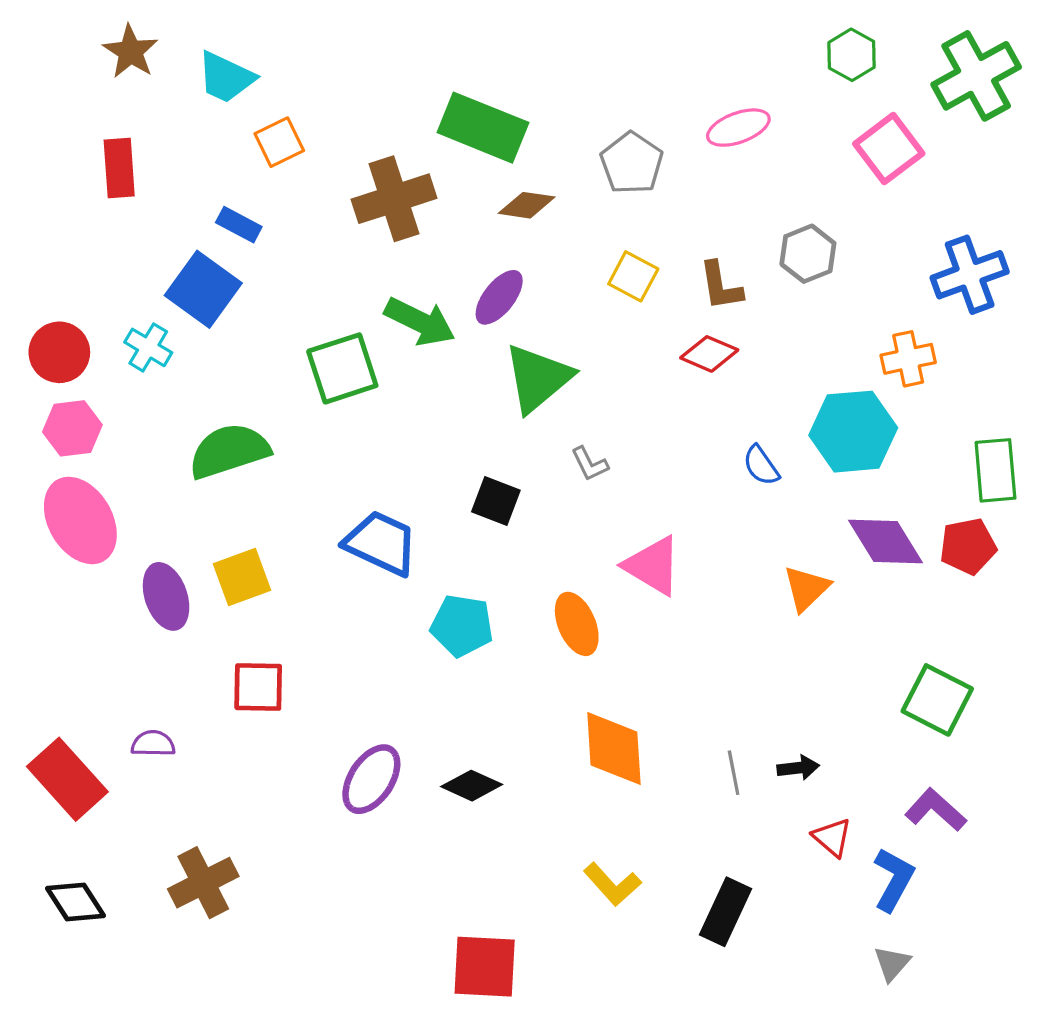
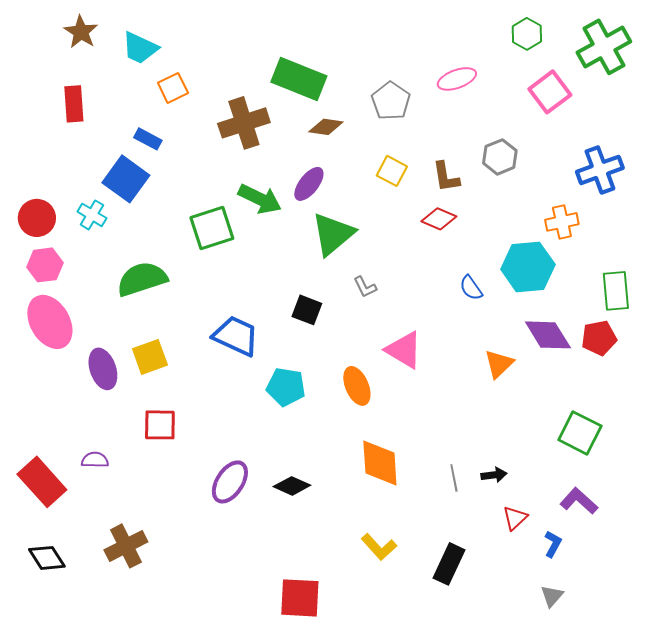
red triangle: (832, 837) -> (515, 518), turned 36
blue L-shape: (894, 879) -> (553, 544), size x0.7

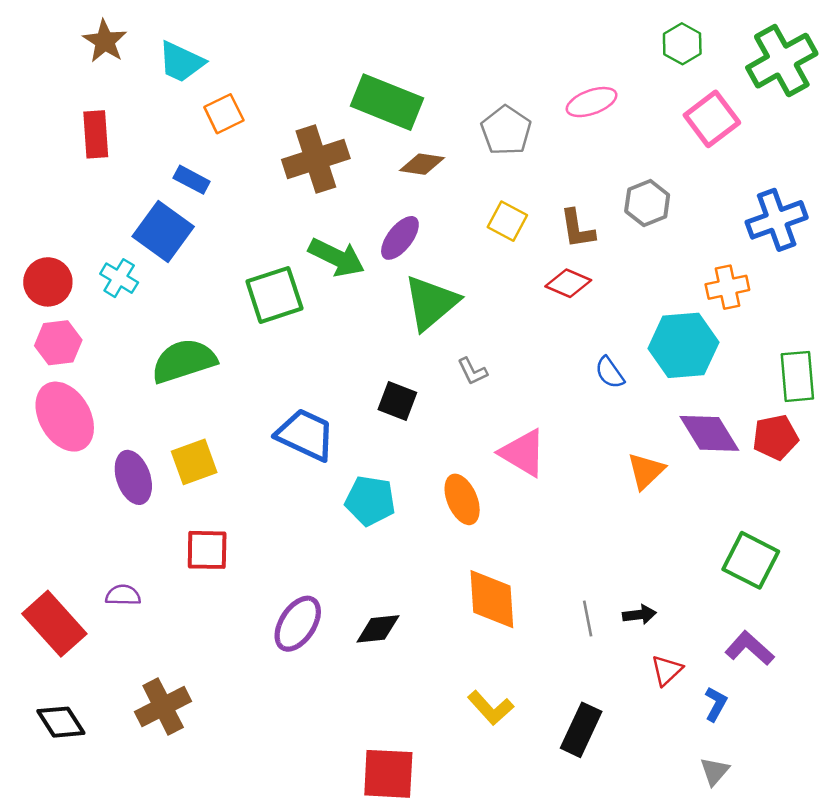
black diamond: (292, 486) -> (378, 629), turned -30

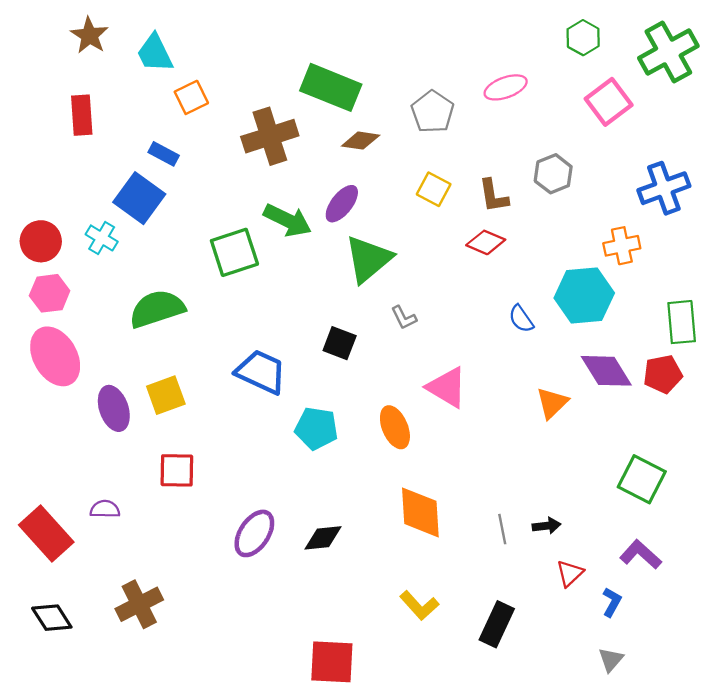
cyan trapezoid: (181, 62) -> (155, 53), turned 39

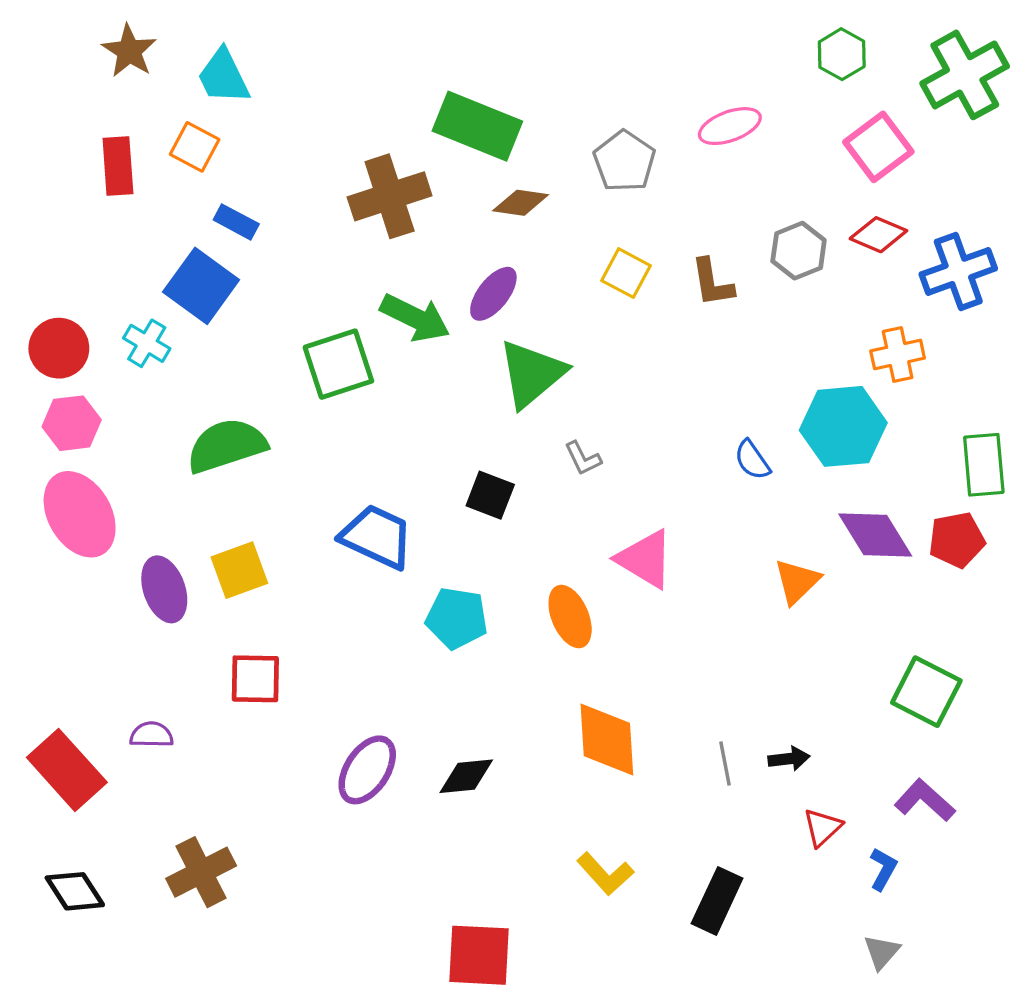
orange square: (191, 97) -> (195, 147), moved, turned -36
red diamond: (486, 242) -> (878, 235), moved

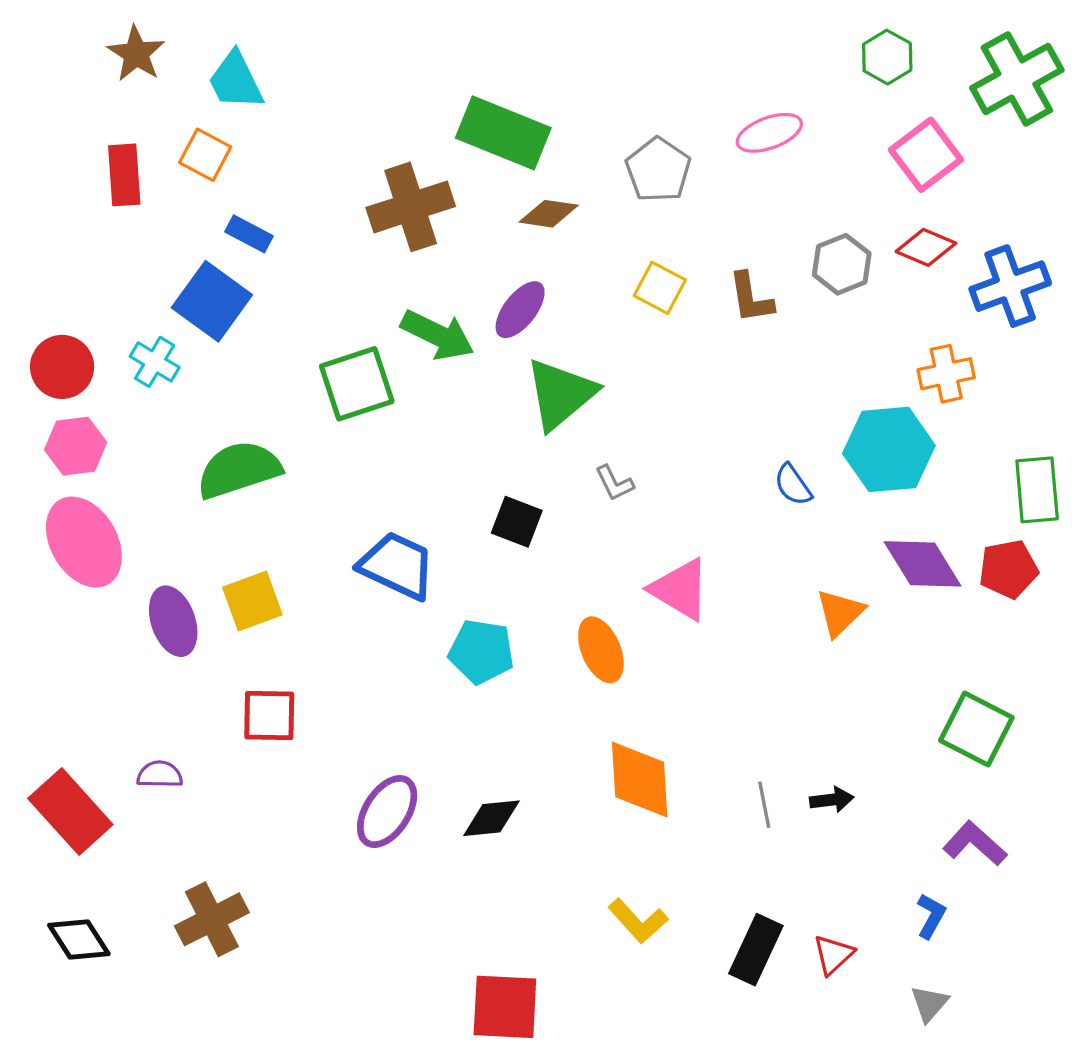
red triangle: (822, 827) -> (833, 955), moved

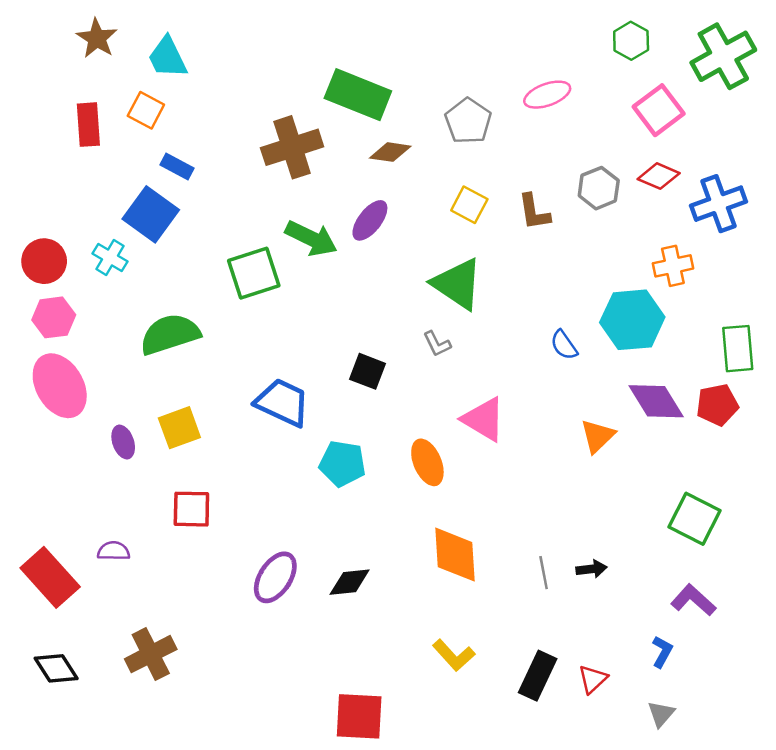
green triangle: (561, 394) -> (457, 284), moved, turned -46
purple ellipse: (173, 621) -> (123, 442), size x0.7

